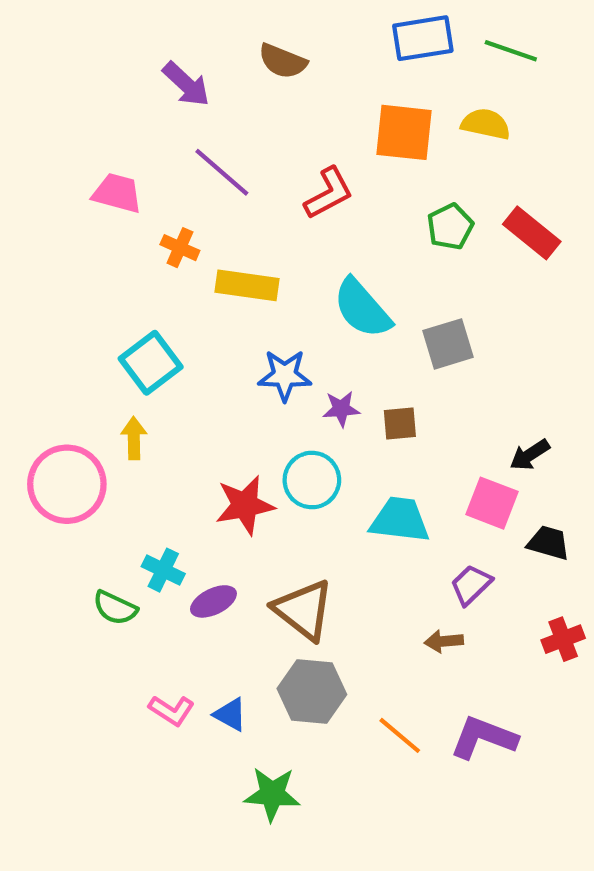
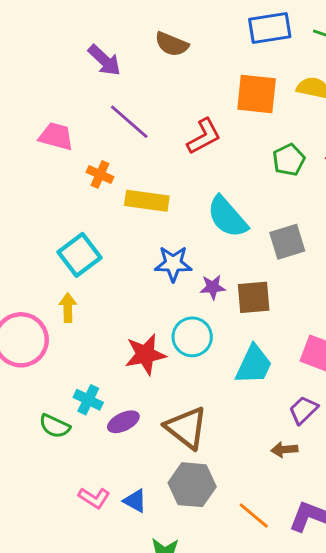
brown square: (400, 423) -> (254, 297), size x1.4
cyan trapezoid: (400, 520) -> (254, 365), turned 108

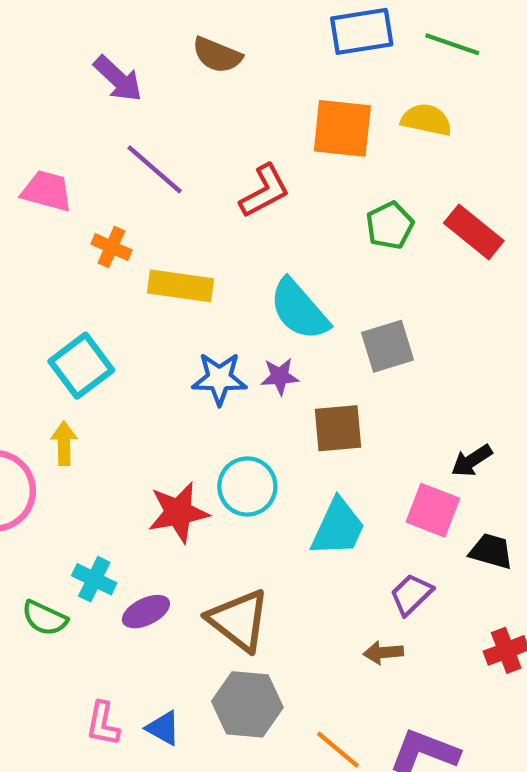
purple star: (213, 287) -> (280, 376), moved
pink L-shape: (94, 498) -> (103, 724), turned 68

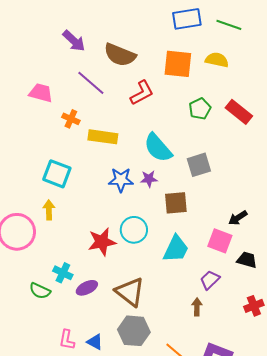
brown semicircle: (217, 55) -> (120, 55), moved, size x1.4
cyan square: (81, 366) -> (57, 174), turned -32
brown arrow: (383, 653) -> (197, 307), turned 96

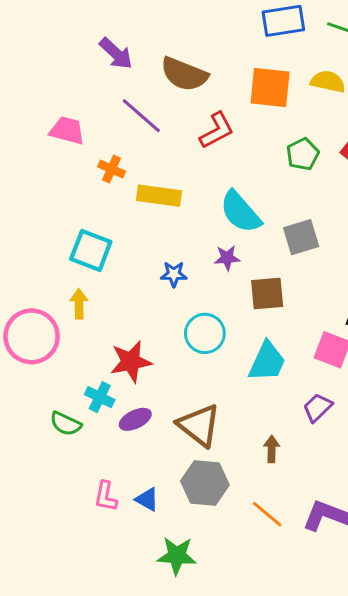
blue star: (121, 180) -> (174, 274), moved, size x0.7
red star: (102, 242) -> (131, 362), moved
brown arrow: (197, 307) -> (272, 449), moved

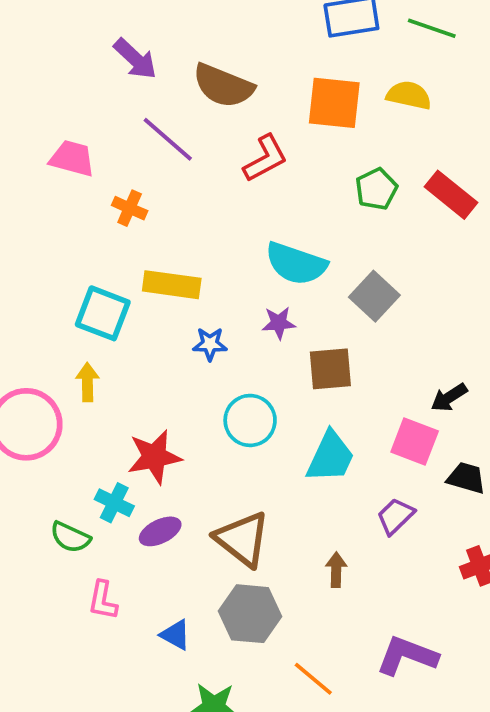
yellow rectangle: (159, 196) -> (172, 285), moved
cyan semicircle: (240, 212) -> (296, 264), turned -30
gray square: (301, 237) -> (374, 296), turned -30
pink L-shape: (106, 496) -> (103, 600), moved
orange line: (267, 514) -> (313, 679), moved

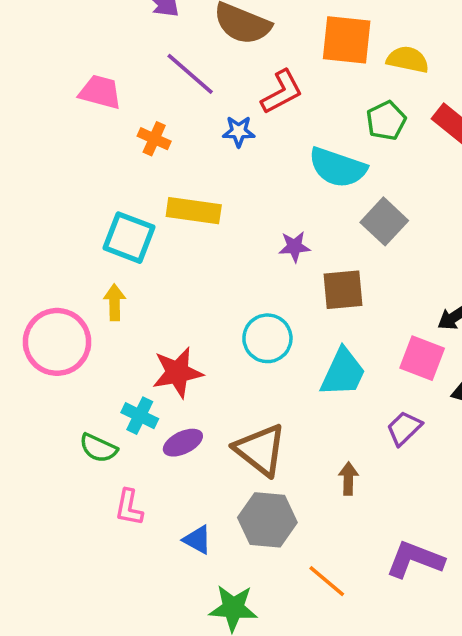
yellow semicircle: (409, 95) -> (408, 60), moved
cyan semicircle: (296, 264) -> (338, 167), moved
blue star: (210, 344) -> (239, 131), moved

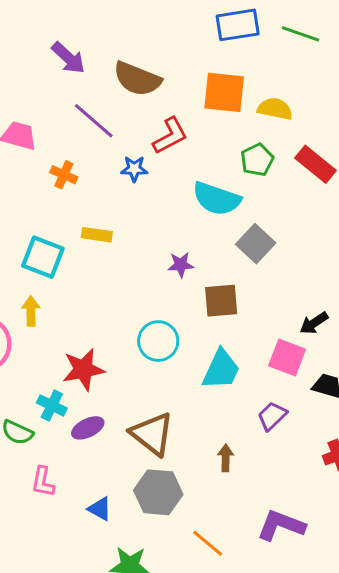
yellow rectangle: (194, 211) -> (97, 235), size x0.7

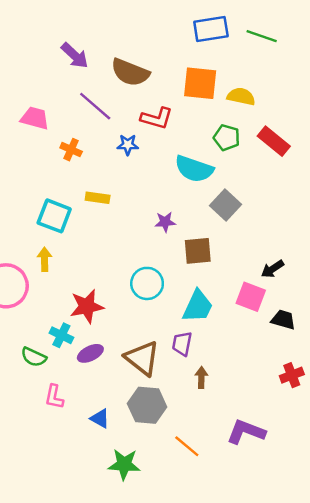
red L-shape: (170, 136) -> (157, 118), turned 44
green pentagon: (257, 160) -> (227, 137), turned -30
purple trapezoid: (272, 416) -> (182, 344), moved, turned -35

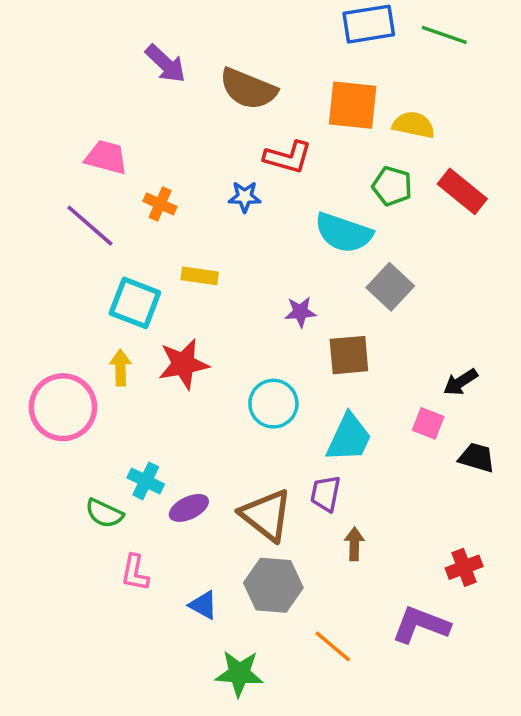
purple line: (95, 106) -> (90, 226), moved
pink square: (251, 297) -> (428, 423), size x0.7
red star: (87, 306) -> (183, 364), moved
red cross: (292, 375) -> (464, 567), moved

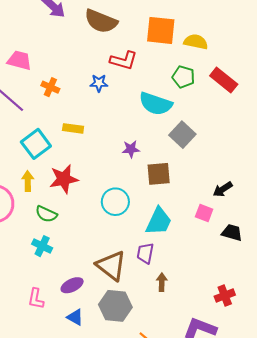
cyan square: (135, 303) -> (36, 144), turned 32
purple ellipse: (189, 508) -> (72, 285), moved
green semicircle: (104, 513) -> (46, 214), moved

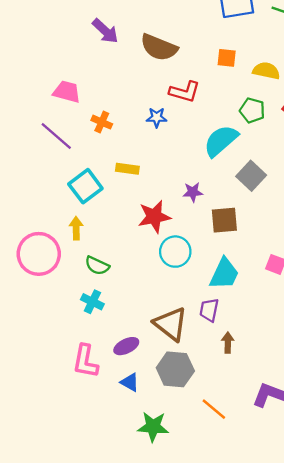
orange square: (161, 30) -> (227, 58), size x0.6
cyan semicircle: (156, 104) -> (221, 141), turned 120
red star: (64, 179) -> (154, 217), moved
pink L-shape: (36, 299) -> (85, 361), size x1.4

